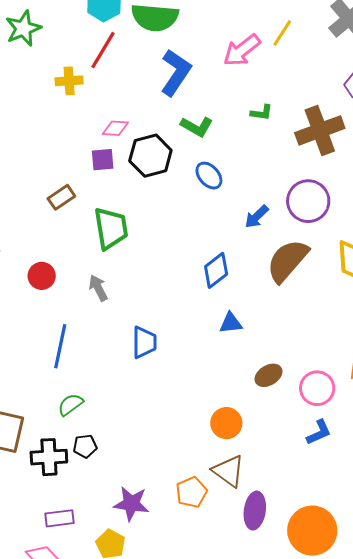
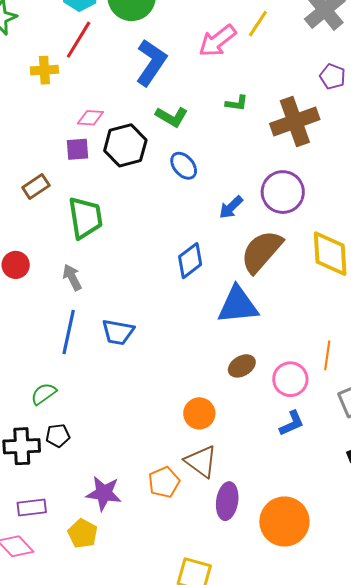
blue triangle: (231, 323) -> (238, 305), moved, size x1.8
blue trapezoid: (144, 342) -> (118, 332), turned 100
blue line: (60, 346) -> (69, 332), moved

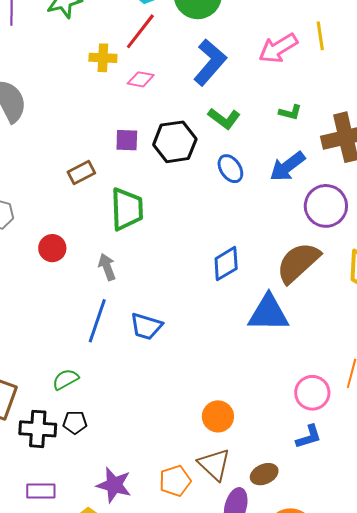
yellow line: (258, 24) -> (320, 36), turned -48
pink diamond: (90, 118) -> (141, 79), moved
blue arrow: (231, 207) -> (287, 166), moved, size x1.4
brown ellipse: (242, 366) -> (264, 474), moved

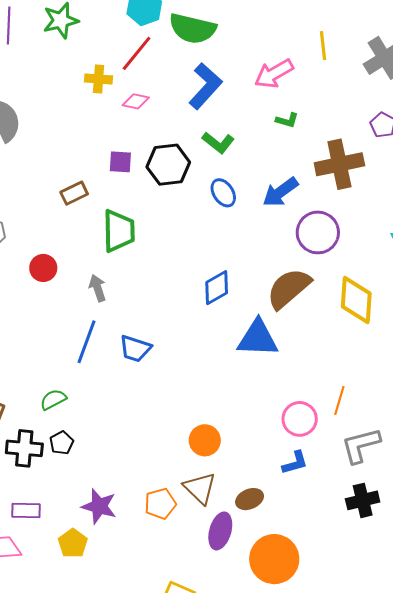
yellow line: (320, 36) -> (323, 46), moved
green L-shape: (290, 112) -> (287, 120), moved
black pentagon: (75, 422) -> (62, 443), turned -30

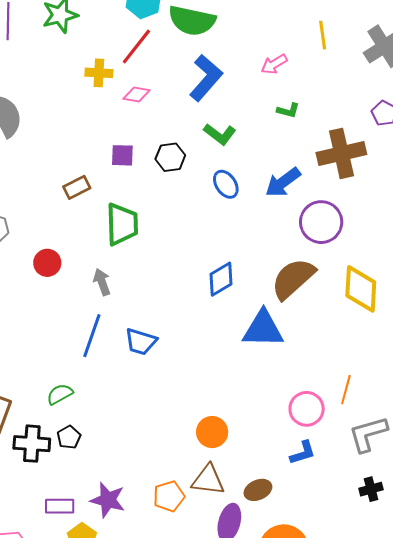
pink arrow: (274, 74) -> (274, 64), size x0.7
black hexagon: (168, 165) -> (170, 157), size x0.7
brown triangle: (200, 488) -> (208, 480), turned -36
black cross: (363, 500) -> (371, 489), size x0.7
purple rectangle: (26, 510) -> (60, 506), moved

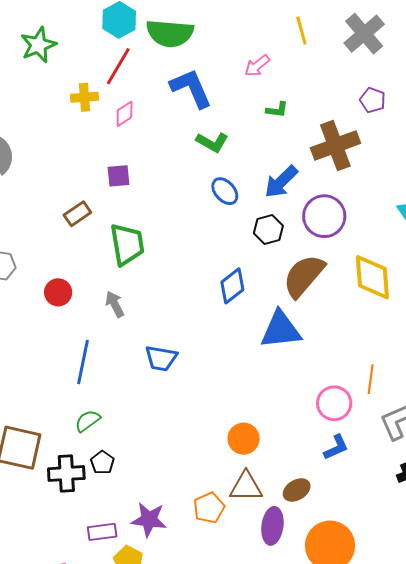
blue L-shape: (206, 78) -> (191, 88), turned -57
pink diamond: (137, 95) -> (125, 114), turned -36
black hexagon: (170, 157) -> (268, 230), moved
blue line: (92, 336) -> (83, 362), moved

